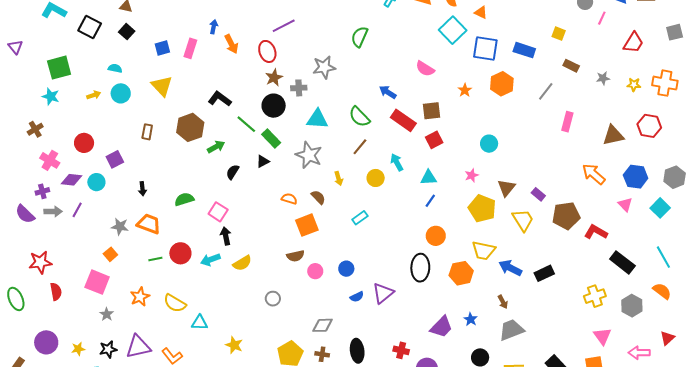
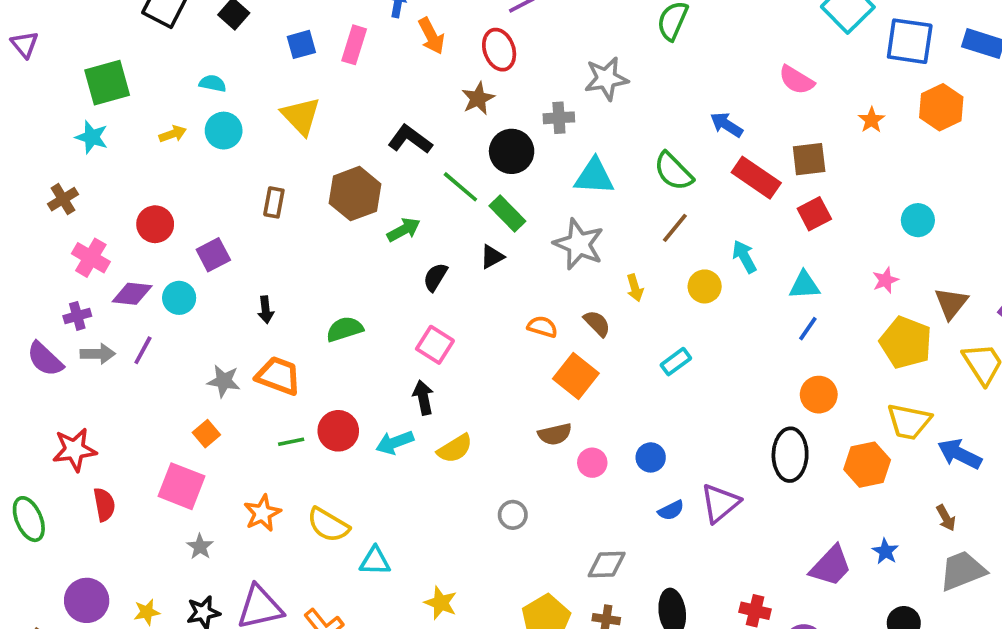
brown star: (274, 78) -> (478, 98), moved
pink square: (218, 212) -> (435, 345), moved
orange square: (307, 225) -> (576, 376), turned -30

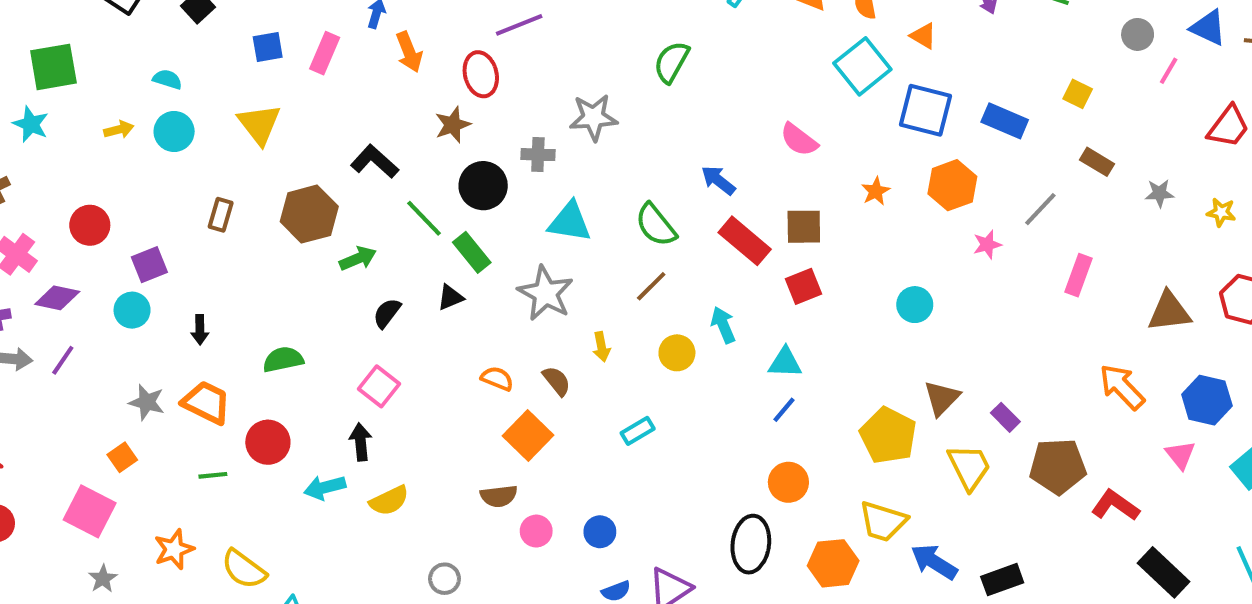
pink star: (885, 280) -> (987, 245), moved
cyan circle: (179, 298) -> (132, 310), moved
red circle: (338, 431) -> (268, 442), moved

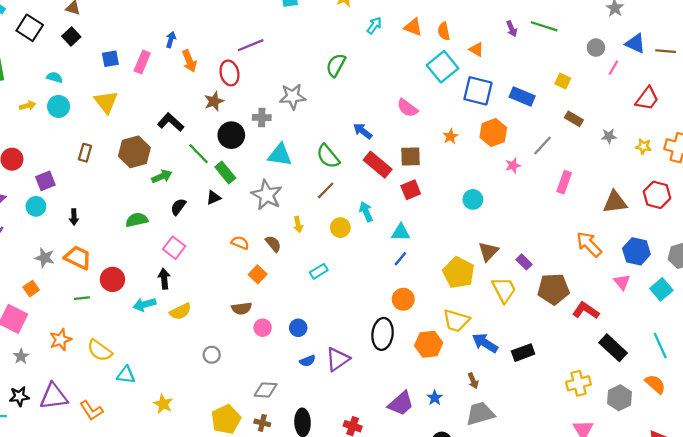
green semicircle: (283, 359) -> (137, 220), moved
orange square: (528, 435) -> (258, 274), size x0.7

